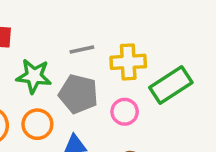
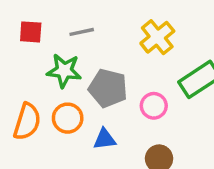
gray line: (82, 49) -> (82, 32), moved
yellow cross: (128, 62) -> (157, 37), moved, turned -36

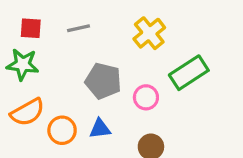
green star: (64, 71) -> (23, 64), moved
orange circle: (68, 118) -> (62, 130), moved
orange semicircle: (27, 122) -> (28, 112), turned 44

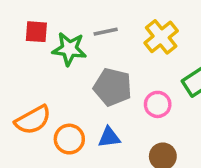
gray line: (79, 28) -> (106, 32), moved
green star: (23, 64) -> (69, 49), moved

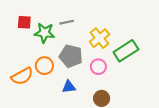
yellow cross: (161, 37) -> (99, 38), moved
orange circle: (69, 139) -> (44, 66), moved

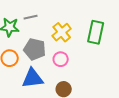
green rectangle: (126, 51) -> (96, 32), moved, turned -45
blue triangle: (69, 87) -> (33, 78), size x1.6

